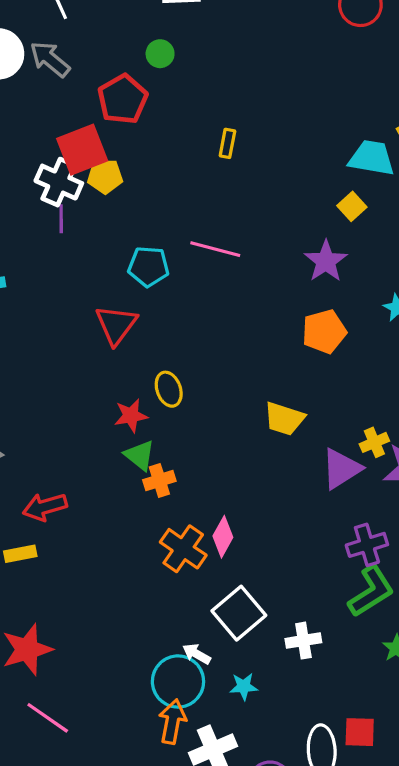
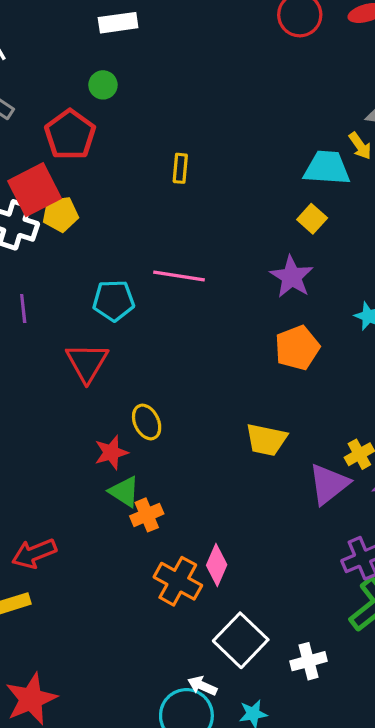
purple line: (61, 219) -> (23, 309), moved

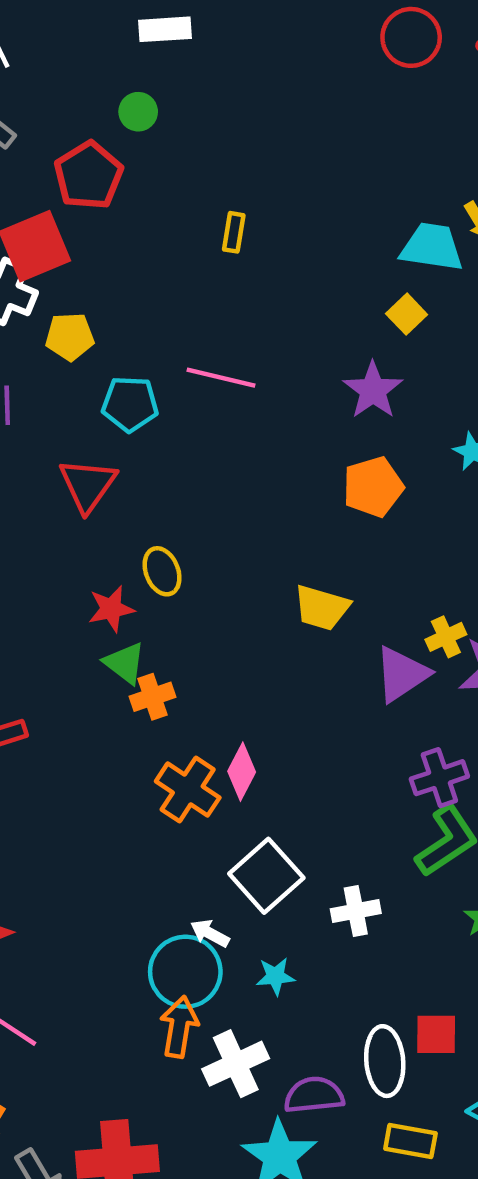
yellow pentagon: (60, 214) -> (70, 337), moved

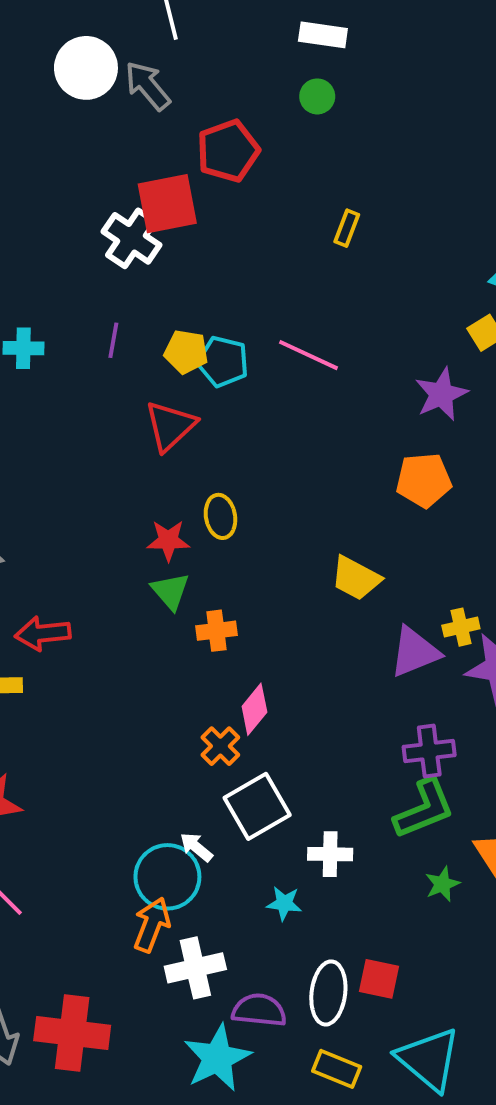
green circle: (138, 112) -> (317, 96), moved
yellow pentagon: (70, 337) -> (186, 352), moved
orange cross: (153, 697) -> (216, 631), moved
orange cross: (188, 790) -> (220, 746), moved, size x0.7
cyan star: (275, 976) -> (284, 903), moved

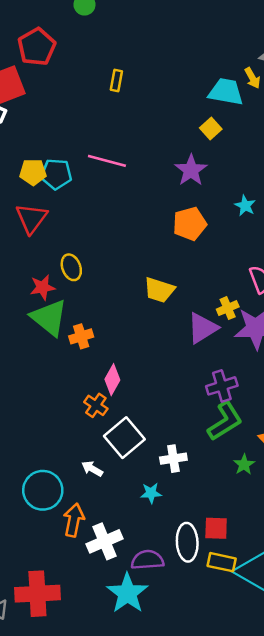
green triangle: (170, 591) -> (49, 318), size x1.6
cyan circle: (167, 877) -> (43, 490), moved
yellow rectangle: (337, 1069) -> (222, 562), moved

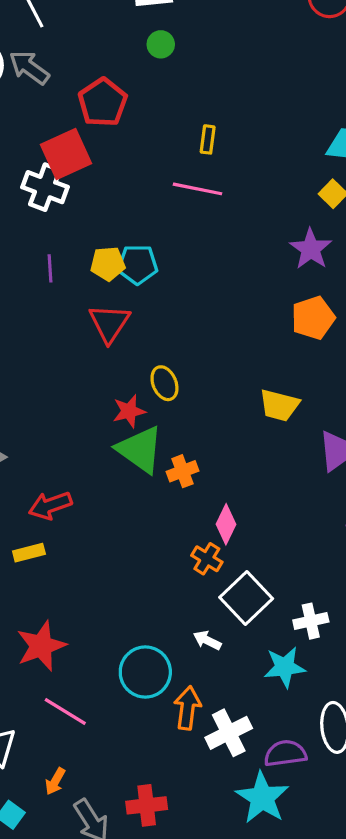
pink line: (107, 161) -> (198, 189), moved
cyan star: (151, 493) -> (285, 667), size x1.5
red cross: (37, 594) -> (147, 805), size x0.7

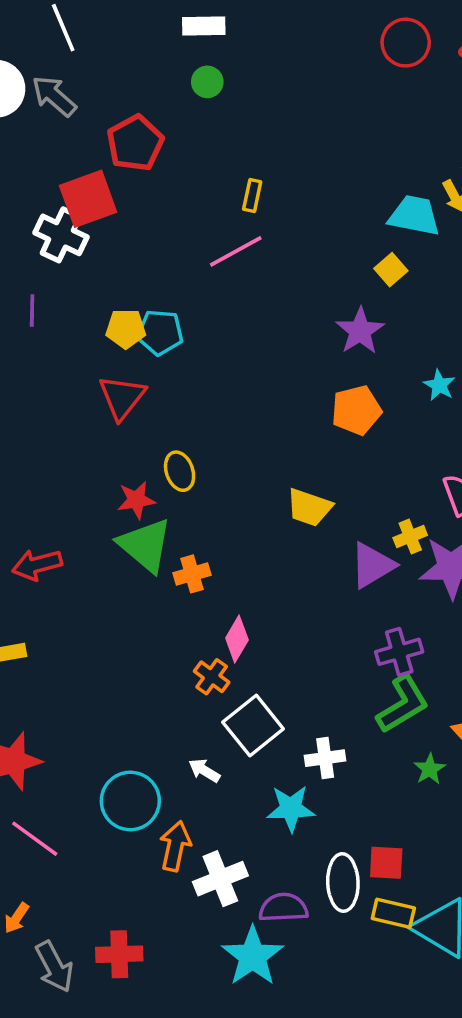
pink line: (198, 189) -> (236, 251), turned -45
purple line: (50, 268) -> (32, 311), moved
red arrow: (50, 505) -> (37, 565), moved

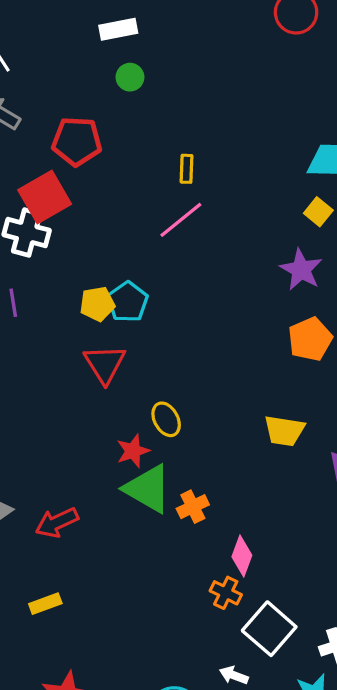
red pentagon: (135, 143) -> (77, 141), turned -30
cyan pentagon: (160, 332) -> (128, 302), turned -30

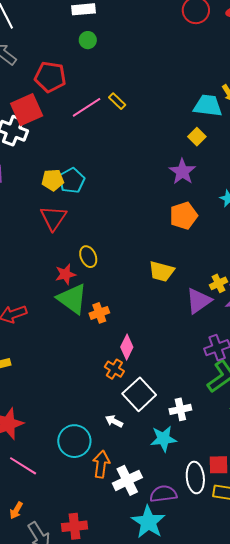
yellow rectangle: (186, 169) -> (117, 101), turned -54
pink line: (181, 220) -> (87, 107), moved

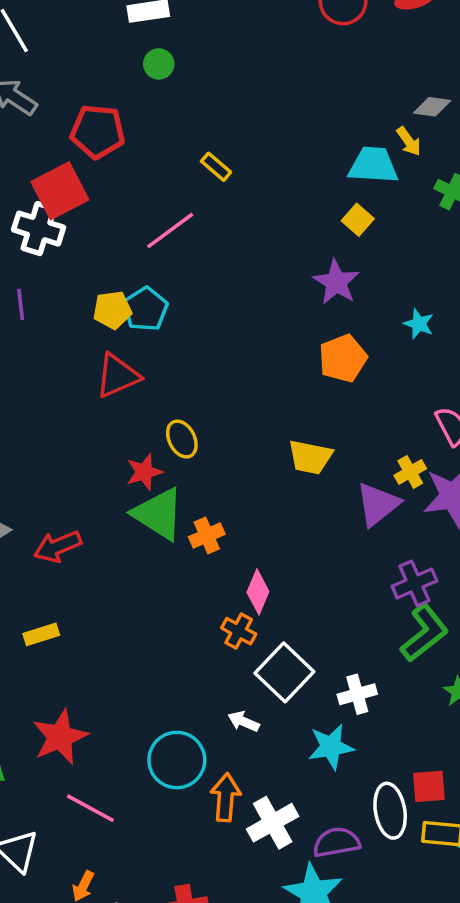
pink line: (87, 107) -> (170, 231), moved
red triangle: (53, 218) -> (117, 376), turned 36

